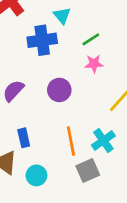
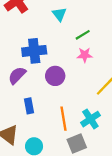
blue cross: (42, 40) -> (34, 51), moved
blue rectangle: (24, 138) -> (29, 106), moved

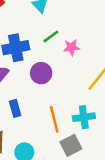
green line: (83, 35) -> (51, 37), moved
cyan cross: (90, 119) -> (84, 117), turned 30

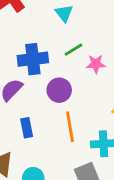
orange line: (54, 119) -> (70, 127), moved

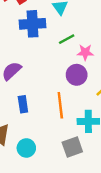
blue cross: (33, 59) -> (32, 24), moved
purple circle: (59, 90) -> (77, 75), moved

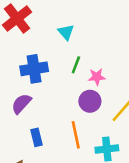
blue cross: (32, 24) -> (34, 69), moved
green line: (67, 39) -> (76, 65), turned -35

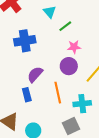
green line: (76, 65) -> (65, 26), moved, turned 32
purple semicircle: (21, 104) -> (35, 74), moved

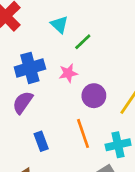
pink star: (74, 47) -> (68, 73), moved
purple semicircle: (35, 74) -> (23, 102), moved

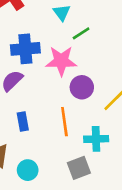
pink star: (68, 73) -> (61, 61), size x1.6

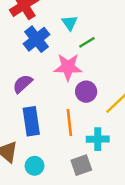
blue cross: (25, 49) -> (37, 39), moved, turned -35
blue rectangle: (23, 121) -> (31, 121), size x1.6

